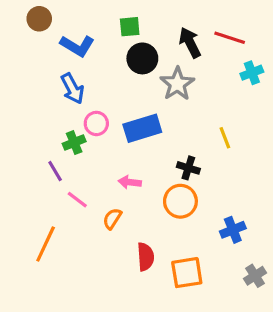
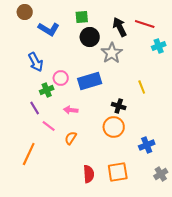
blue arrow: (73, 89) -> (36, 62), moved
pink arrow: (130, 182) -> (71, 110), moved
red semicircle: (146, 257) -> (89, 174), moved

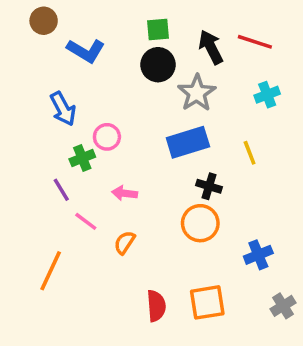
green square: (82, 17) -> (158, 30), moved
cyan cross: (159, 46) -> (267, 95), moved
blue rectangle: (90, 81) -> (188, 142), moved

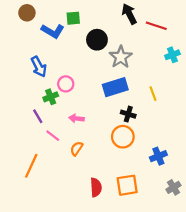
green square: (158, 30) -> (73, 18), moved
black arrow: (211, 47) -> (129, 14), moved
cyan cross: (267, 95) -> (172, 55), moved

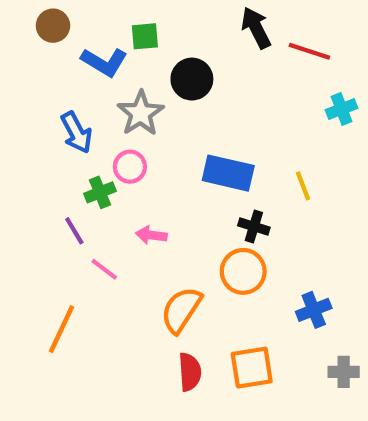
gray star: (121, 57) -> (141, 113), moved
blue rectangle: (115, 87) -> (228, 173), turned 30
orange semicircle: (77, 149) -> (181, 310), moved, size x1.6
gray cross: (173, 187) -> (344, 372), turned 32

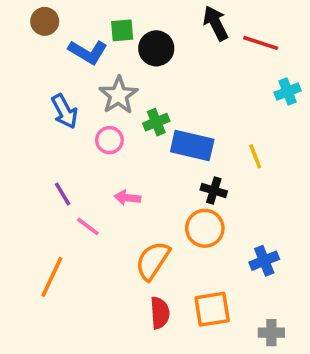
black circle: (192, 79) -> (156, 48), moved
green cross: (100, 192) -> (156, 122), moved
gray cross: (344, 372) -> (271, 333), moved

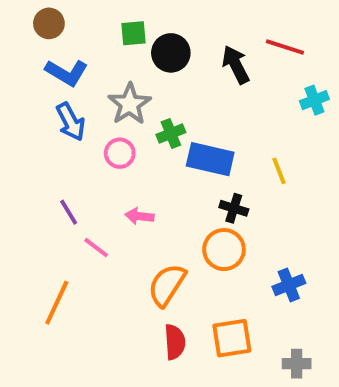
black arrow: (216, 23) -> (236, 65), moved
blue L-shape: (88, 52) -> (67, 73), moved

